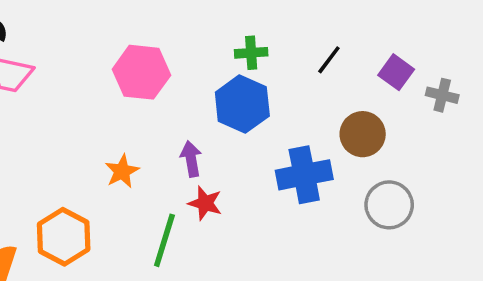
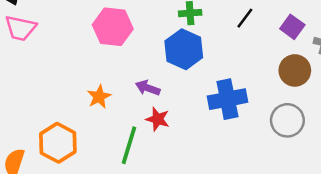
brown circle: (363, 134) -> (295, 70), moved
purple arrow: (191, 159) -> (148, 88), turned -60

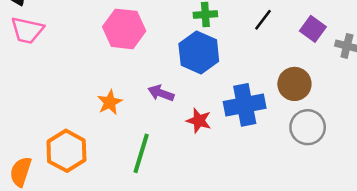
brown circle: (295, 70) -> (294, 84), moved
red star: (158, 119) -> (199, 121), moved

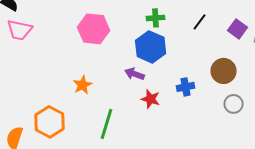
purple arrow: (161, 93) -> (135, 74), moved
blue cross: (245, 105) -> (186, 87), size x0.6
gray circle: (308, 127) -> (234, 104), size x0.7

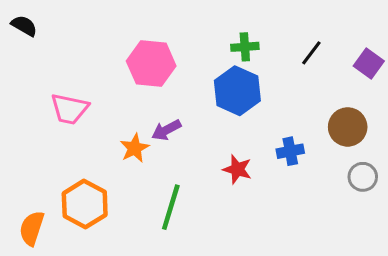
pink trapezoid: (20, 30) -> (70, 109), moved
purple arrow: (135, 74) -> (166, 130), moved, turned -48

